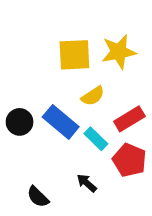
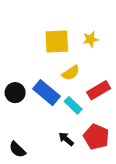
yellow star: (119, 52) -> (90, 39), size x0.6
red pentagon: (129, 160) -> (96, 137), moved
black semicircle: (38, 197) -> (17, 149), moved

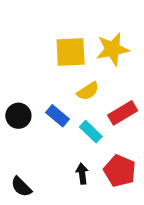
yellow star: (90, 39) -> (113, 49), size x1.6
blue rectangle: (46, 93) -> (58, 116), size x0.7
black arrow: (66, 139) -> (82, 174), turned 42

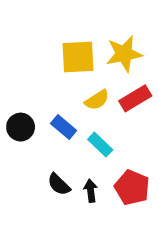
red rectangle: (123, 113) -> (135, 98), moved
black semicircle: (21, 187) -> (59, 184), moved

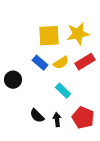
blue rectangle: (64, 127) -> (40, 63), moved

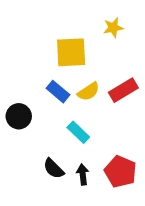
yellow star: (78, 34) -> (113, 28), moved, size x0.6
cyan rectangle: (63, 91) -> (78, 132), moved

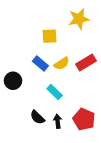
yellow star: (113, 28) -> (79, 19), size x1.5
yellow square: (71, 52) -> (49, 36), size x0.7

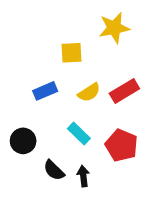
blue rectangle: (40, 64) -> (45, 91), moved, turned -63
black circle: (13, 81) -> (23, 141), moved
red pentagon: (84, 119) -> (121, 145), moved

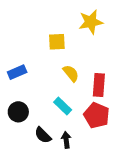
blue rectangle: (45, 91) -> (17, 72), moved
red rectangle: (124, 91) -> (99, 85), moved, turned -55
yellow semicircle: (89, 92) -> (71, 73), turned -96

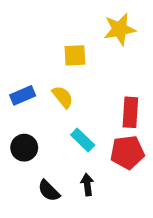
yellow semicircle: (71, 73) -> (63, 97), moved
red pentagon: (97, 115) -> (127, 152), turned -30
black semicircle: (43, 135) -> (49, 191), moved

